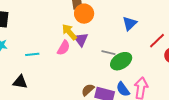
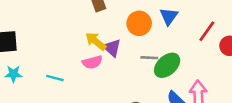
orange circle: (84, 14) -> (139, 23), moved
pink semicircle: (64, 48) -> (92, 62), turned 56
cyan line: (32, 54) -> (55, 78), turned 32

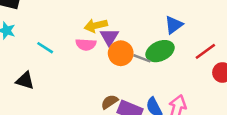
orange circle: (139, 23) -> (121, 53), moved
yellow arrow: (96, 41) -> (96, 25), turned -70
green ellipse: (167, 65) -> (160, 51), moved

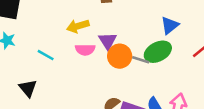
yellow arrow: (96, 25) -> (78, 26), moved
black triangle: (25, 81) -> (28, 88), turned 36

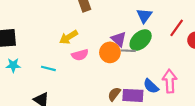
purple triangle: (108, 41) -> (119, 39), moved

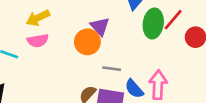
green ellipse: (141, 40) -> (153, 23), moved, turned -45
gray line: (128, 51) -> (112, 69), moved
pink semicircle: (80, 55) -> (38, 41), moved

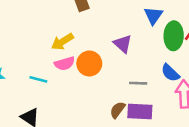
orange circle: (87, 42) -> (89, 63), moved
blue semicircle: (134, 89) -> (170, 73), moved

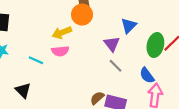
blue triangle: (153, 16) -> (129, 26), moved
orange circle: (89, 63) -> (82, 15), moved
gray line: (138, 83) -> (116, 66), moved, turned 32

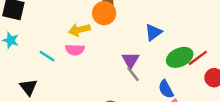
purple triangle: (112, 44) -> (130, 60), moved
green ellipse: (155, 45) -> (180, 57), turned 45

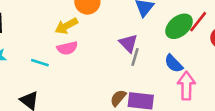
gray line: (133, 74) -> (135, 57), turned 70

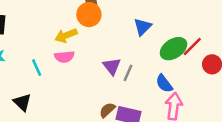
purple triangle: (128, 43) -> (112, 66), moved
cyan line: (40, 63) -> (37, 68), turned 42

